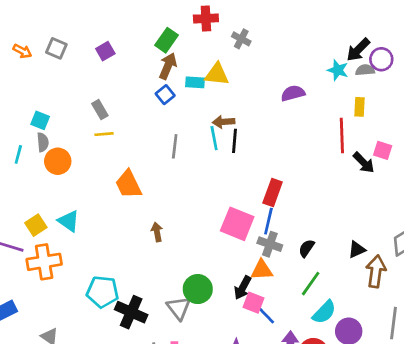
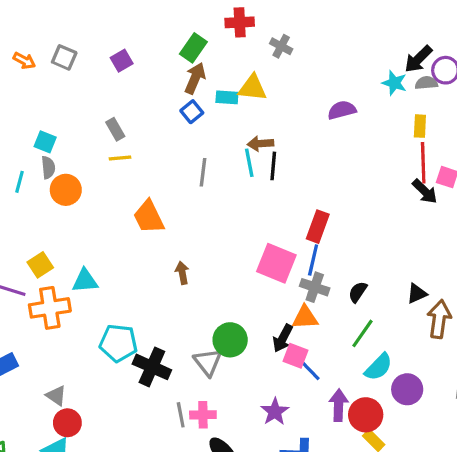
red line: (342, 135) -> (423, 163), moved
cyan triangle: (69, 221) -> (85, 281), moved, turned -40

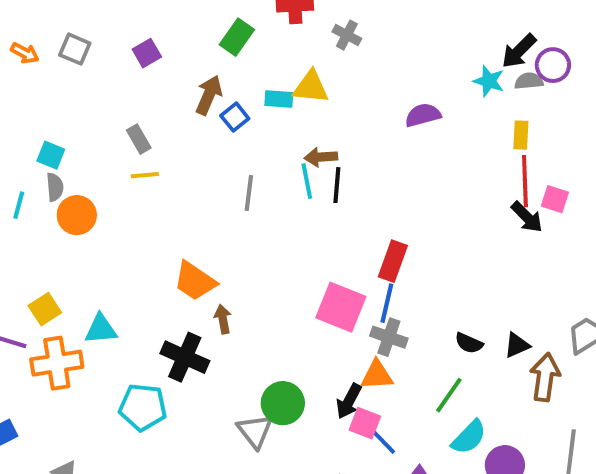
brown arrow: (195, 78) -> (209, 95), moved
orange trapezoid: (149, 217) -> (195, 281), moved, turned -30
black semicircle: (358, 292) -> (469, 343), moved, turned -100
black cross: (152, 367) -> (185, 357), moved

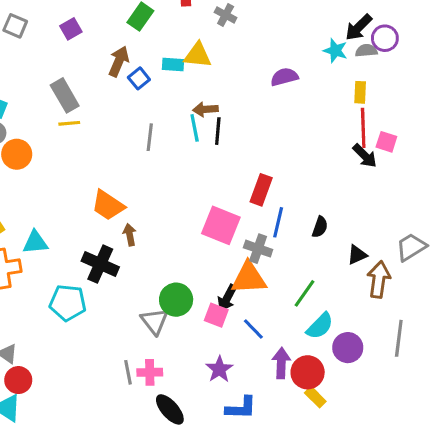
gray rectangle: (139, 139) -> (65, 95), size x1.5
blue line: (387, 303) -> (278, 222), moved
black semicircle: (469, 343) -> (320, 227), moved, turned -95
orange triangle: (377, 375) -> (249, 278), size x1.4
pink square: (365, 423) -> (216, 315), moved

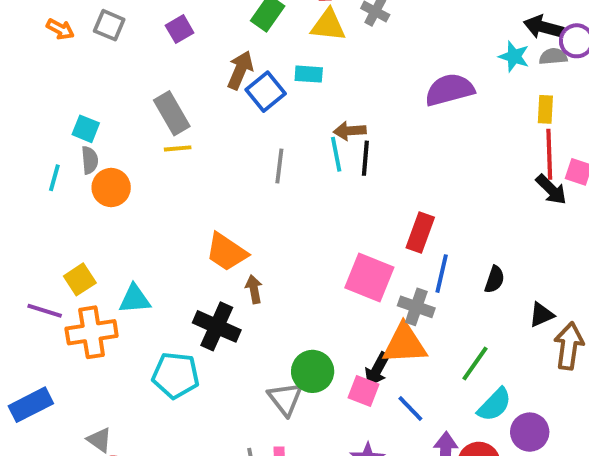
black arrow: (359, 27) -> (543, 27), turned 60
yellow triangle: (198, 55) -> (328, 25), moved
purple semicircle: (284, 77) -> (450, 90), size x1.4
blue square: (139, 78) -> (266, 92), size x1.4

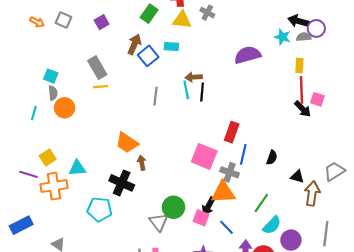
cyan line: (54, 178) -> (34, 113), moved
black triangle: (541, 315) -> (297, 177), turned 40

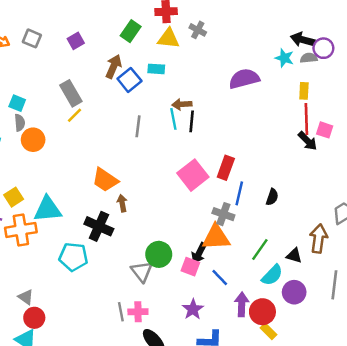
yellow line: (101, 87) -> (75, 115), turned -40
pink square: (204, 156) -> (193, 175), moved, turned 30
cyan triangle: (77, 168) -> (48, 209), size x1.4
black triangle: (297, 177) -> (294, 256), moved

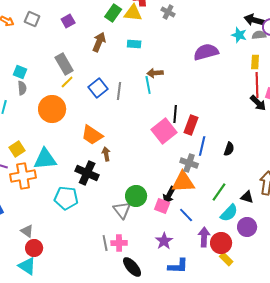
yellow triangle: (168, 38) -> (133, 13), moved
blue square: (129, 80) -> (98, 88), moved
black line: (192, 121) -> (175, 114), moved
orange circle: (33, 140) -> (52, 109), moved, size x1.4

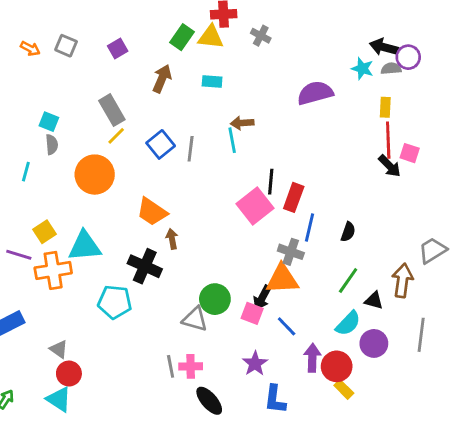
green line: (219, 192) -> (348, 280), moved
gray triangle: (122, 210) -> (195, 319), turned -36
blue L-shape: (178, 266) -> (275, 399), turned 95

